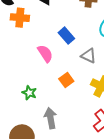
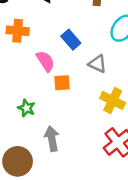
orange cross: (20, 18) -> (18, 31), moved
orange square: (66, 80) -> (62, 83), moved, turned 32

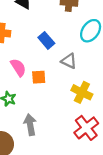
pink semicircle: (45, 61) -> (18, 67), moved

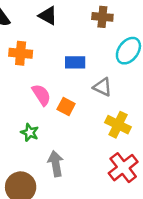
blue rectangle: (46, 40) -> (75, 62), turned -49
orange square: (39, 77) -> (66, 107), turned 32

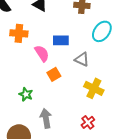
pink semicircle: (41, 95) -> (42, 53), moved
orange square: (66, 107) -> (54, 74), turned 32
red cross: (123, 168) -> (88, 122), moved, size x0.6

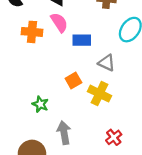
pink semicircle: (42, 53) -> (59, 22), moved
yellow cross: (94, 88) -> (99, 94), moved

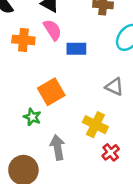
gray triangle: (107, 63) -> (114, 87), moved
orange square: (73, 81) -> (51, 92), moved, size x1.5
yellow cross: (99, 94) -> (95, 125), moved

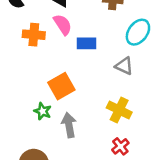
gray triangle: (114, 87) -> (124, 66), moved
yellow cross: (95, 125) -> (119, 110), moved
gray arrow: (58, 147) -> (69, 125), moved

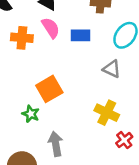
blue rectangle: (87, 43) -> (81, 35), moved
gray arrow: (69, 125) -> (56, 144), moved
red cross: (120, 146) -> (124, 140), moved

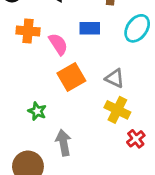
pink semicircle: (51, 28) -> (58, 44), moved
gray triangle: (112, 69) -> (115, 78), moved
orange square: (49, 89) -> (71, 77), moved

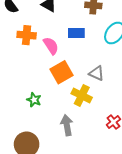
yellow cross: (117, 110) -> (82, 96), moved
gray arrow: (63, 143) -> (67, 125), moved

